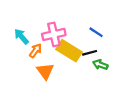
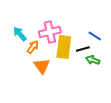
blue line: (96, 32) -> (95, 36), moved
yellow rectangle: (69, 51) -> (64, 47), turned 65

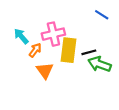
blue line: (95, 36) -> (102, 15), moved
green arrow: (93, 60) -> (100, 64), size x1.5

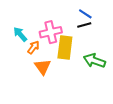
blue line: (102, 15) -> (85, 14), moved
black line: (89, 52) -> (84, 25), moved

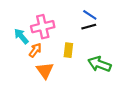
pink cross: (51, 32) -> (43, 27), moved
yellow rectangle: (65, 47) -> (68, 50), size x0.6

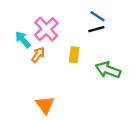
pink cross: (43, 27) -> (46, 29), turned -30
orange triangle: (45, 71) -> (45, 105), moved

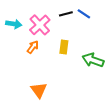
black line: (96, 29) -> (66, 14), moved
cyan arrow: (23, 40) -> (14, 24), moved, turned 140

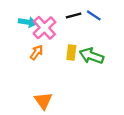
cyan arrow: (14, 24) -> (28, 22), moved
green arrow: (93, 60) -> (92, 56), moved

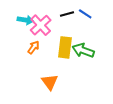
yellow rectangle: (71, 52) -> (65, 47), size x1.5
orange triangle: (43, 101) -> (50, 82), moved

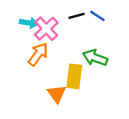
orange arrow: (33, 47) -> (38, 54), size x1.5
yellow rectangle: (65, 47) -> (74, 76), moved

